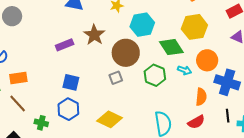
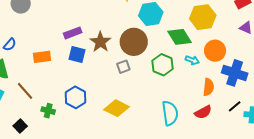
brown star: (94, 35) -> (100, 42), moved
orange rectangle: (18, 78) -> (42, 57), moved
blue square: (71, 82) -> (77, 55), moved
black line: (228, 116) -> (235, 106), turned 56

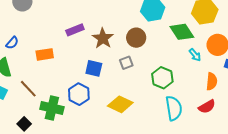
brown circle: (134, 42) -> (136, 38), size x0.7
blue square: (77, 55) -> (94, 68), moved
cyan arrow: (192, 60) -> (195, 55), turned 32
green hexagon: (163, 65) -> (162, 78), moved
green cross: (48, 111) -> (52, 108), size x1.6

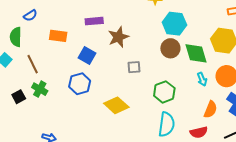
brown circle: (136, 38) -> (170, 48), moved
blue square: (94, 68) -> (87, 55), moved
green cross: (52, 108) -> (40, 89), moved, size x0.7

